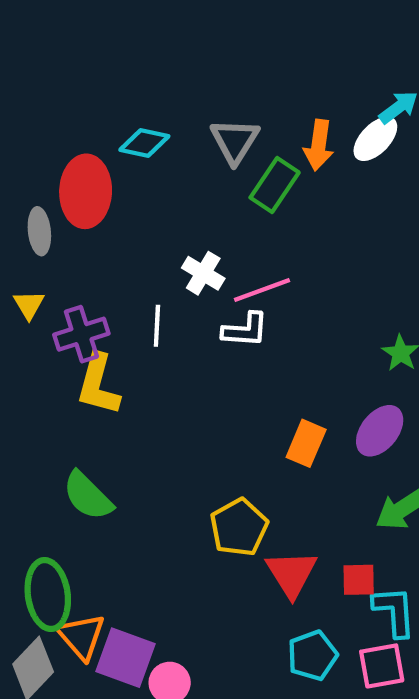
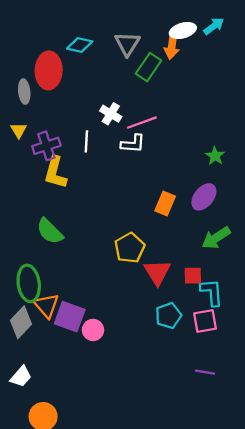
white ellipse: (375, 139) -> (183, 31), moved, turned 30

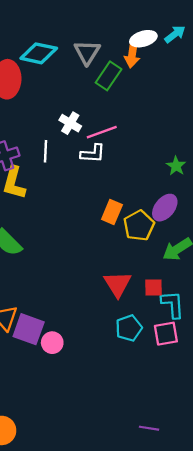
cyan diamond: (80, 45) -> (39, 53), size x1.4
orange rectangle: (165, 204) -> (112, 212), moved
yellow pentagon: (130, 248) -> (139, 226), moved
purple line: (205, 372) -> (149, 428), moved

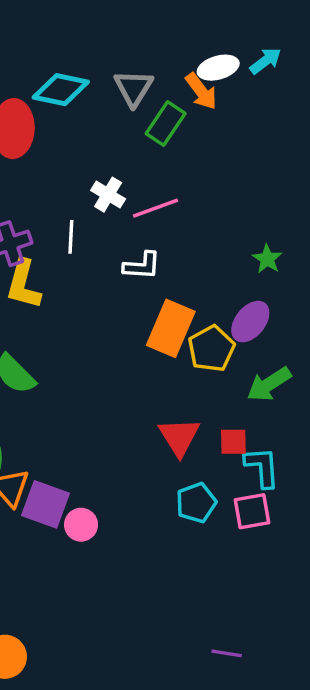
orange arrow: (132, 54) -> (201, 91), turned -45
white L-shape: (93, 154) -> (142, 266), moved
orange rectangle: (112, 212) -> (171, 328), size x1.5

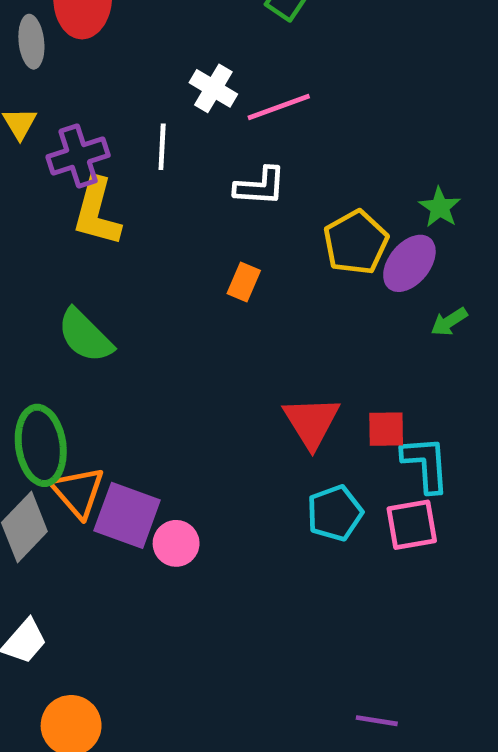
green star: (267, 259) -> (440, 207), moved
orange rectangle: (171, 328) -> (244, 282), moved, size x0.5
yellow pentagon: (211, 349) -> (356, 242), moved
green arrow: (269, 384) -> (449, 322), moved, size x0.6

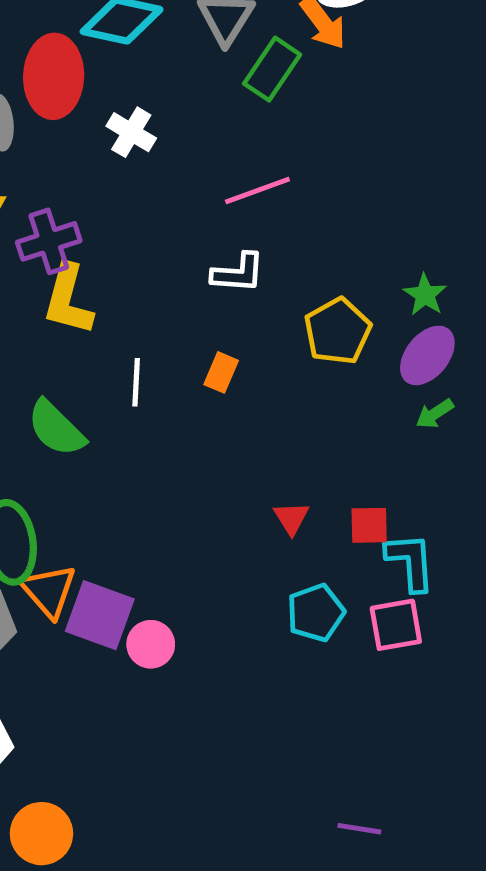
white cross: (213, 88) -> (131, 132), moved
white line: (162, 147) -> (136, 382), moved
purple ellipse: (409, 263) -> (427, 355), moved
red triangle: (311, 422) -> (291, 518), size x0.6

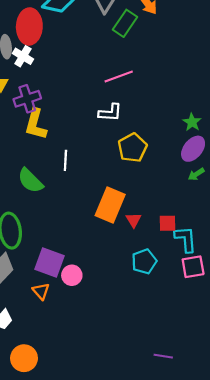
white cross: (131, 132) -> (23, 56), moved
yellow pentagon: (338, 331) -> (132, 148), moved
orange rectangle: (221, 372) -> (110, 205), moved, size x2.0
orange triangle: (49, 591) -> (41, 291), moved, size x0.7
pink square: (396, 625) -> (193, 267), moved

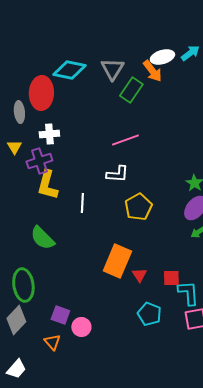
white cross: (23, 56) -> (49, 134), moved, turned -36
white line: (65, 160) -> (82, 203), moved
cyan pentagon: (144, 261) -> (149, 314), turned -30
purple square: (50, 262) -> (60, 315), size x0.7

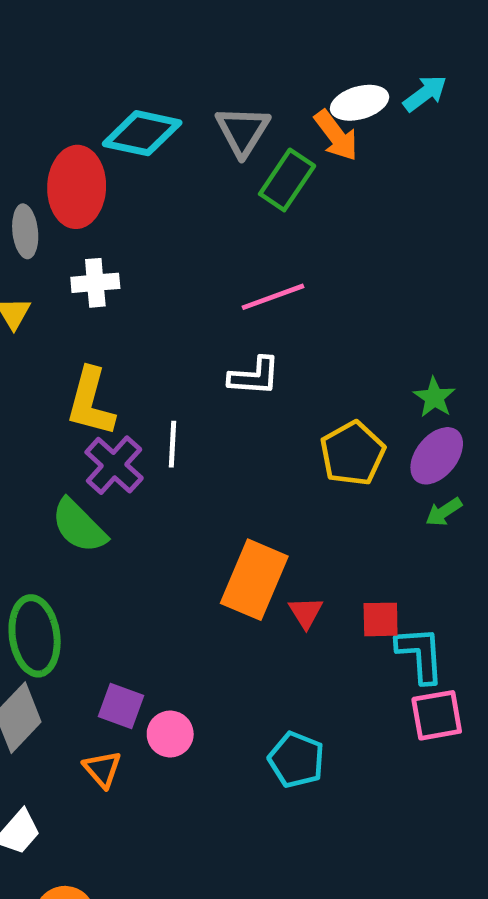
purple cross: (39, 161) -> (114, 465), moved, turned -30
yellow pentagon: (138, 207) -> (353, 453), moved
cyan pentagon: (149, 314) -> (296, 760), moved

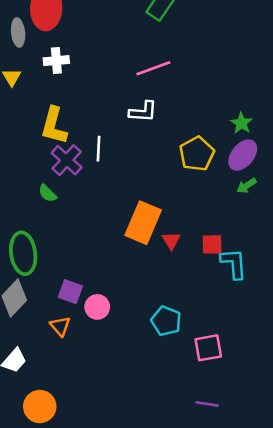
green semicircle: (79, 526) -> (47, 193), size x0.6
pink square: (437, 715) -> (208, 348), moved

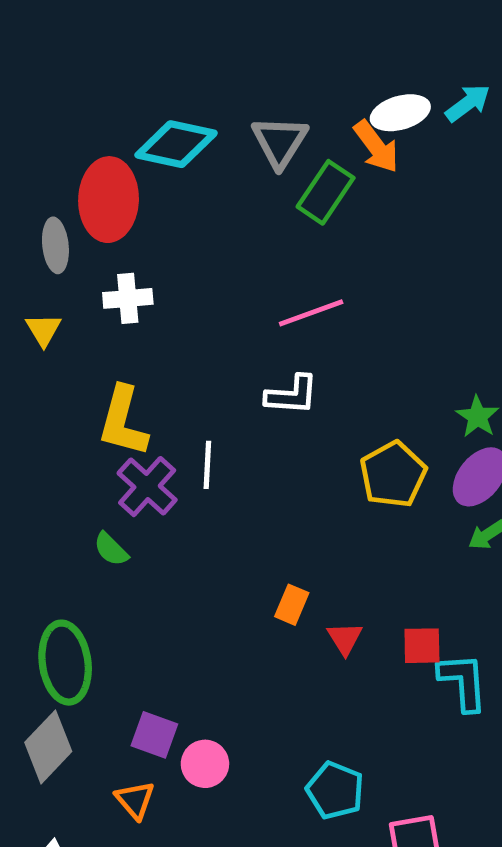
orange rectangle: (143, 223) -> (292, 605), size x0.5

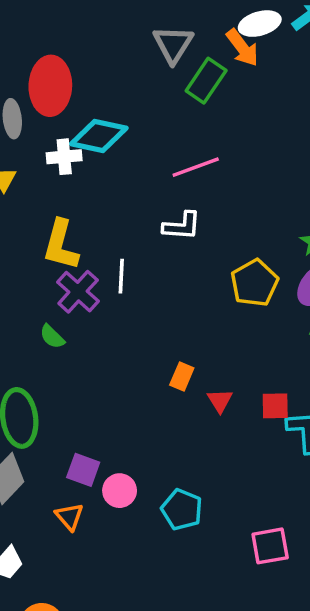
cyan diamond: (176, 144) -> (99, 136), moved
cyan pentagon: (335, 790) -> (182, 510), moved

